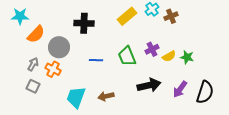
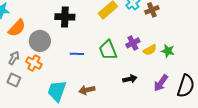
black arrow: (149, 85) -> (130, 79), size x0.6

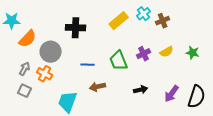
yellow semicircle: (150, 50) -> (167, 52), moved
green star: (168, 51) -> (193, 53), moved
brown arrow: (87, 90) -> (98, 87), moved

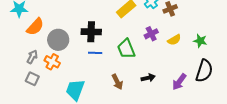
black cross: (76, 28) -> (91, 32), moved
purple cross: (144, 54) -> (151, 34), moved
brown arrow: (98, 87) -> (117, 82), moved, turned -105
black semicircle: (197, 97) -> (204, 71), moved

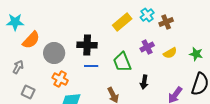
gray arrow: (32, 57) -> (18, 67), moved
orange cross: (52, 62) -> (60, 79), moved
black arrow: (148, 78) -> (144, 82), moved, turned 112

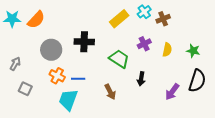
orange semicircle: (31, 40) -> (36, 20), moved
yellow semicircle: (170, 53) -> (167, 50), turned -48
green trapezoid: (122, 62) -> (119, 59), turned 145
blue line: (91, 66) -> (78, 79), moved

